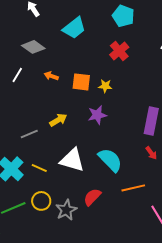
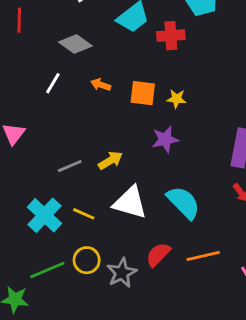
red cross: (119, 51) -> (171, 36), moved, turned 36
yellow arrow: (58, 120) -> (110, 160), moved
orange line: (133, 188) -> (203, 256), moved

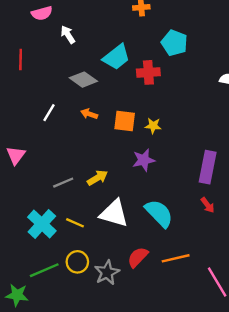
gray diamond: (75, 44) -> (83, 80), moved

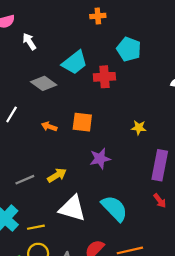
orange arrow: (89, 114) -> (49, 127), moved
yellow star: (153, 126) -> (139, 128), moved
yellow line: (75, 223) -> (36, 227), moved, turned -35

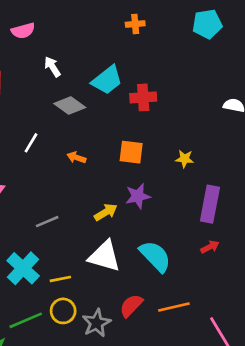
white arrow: (29, 41) -> (52, 67), moved
cyan pentagon: (129, 49) -> (207, 24), moved, turned -30
orange square: (82, 122) -> (131, 152), moved
yellow arrow: (57, 175) -> (106, 212), moved
red arrow: (160, 201) -> (210, 247), turned -80

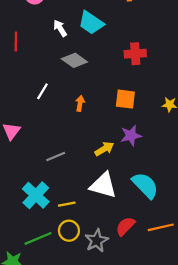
cyan trapezoid: (107, 80) -> (91, 23), moved, turned 72
orange arrow: (76, 157) -> (80, 103), turned 80

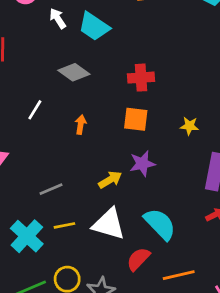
white arrow: (60, 28) -> (58, 18), moved
red cross: (135, 54) -> (141, 78), moved
yellow line: (67, 204) -> (64, 225), moved
red semicircle: (125, 226) -> (138, 259), moved

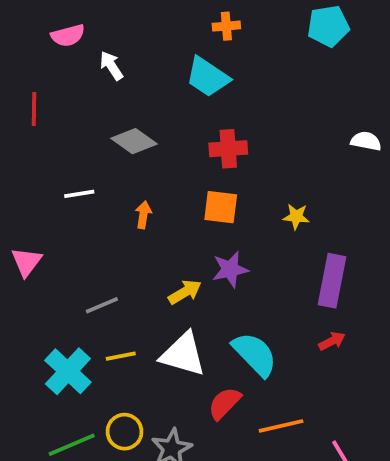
cyan trapezoid: (94, 27) -> (208, 77), moved
white line: (35, 110) -> (79, 194), turned 50

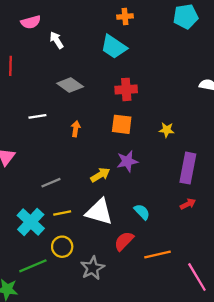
cyan semicircle: (255, 354) -> (142, 212), size x0.6
yellow circle: (125, 432) -> (62, 247), moved

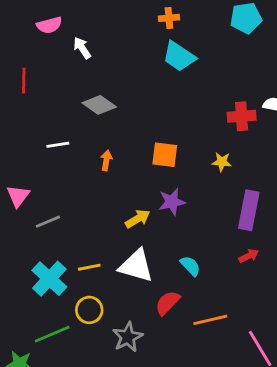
cyan trapezoid: (114, 47) -> (179, 56), moved
red cross: (126, 89) -> (242, 116), moved
gray line: (51, 183) -> (48, 222), moved

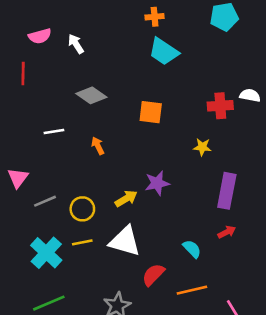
pink semicircle: (49, 25) -> (40, 36), moved
orange square: (165, 155) -> (151, 112), moved
orange arrow: (106, 160) -> (98, 146), turned -36
cyan semicircle: (190, 266) -> (192, 249), moved
yellow circle: (89, 310) -> (82, 209), moved

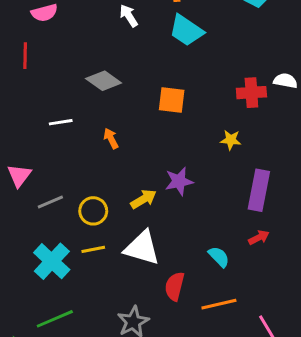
white arrow: (76, 44) -> (129, 16), moved
red semicircle: (153, 275) -> (175, 286), turned -30

